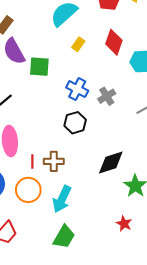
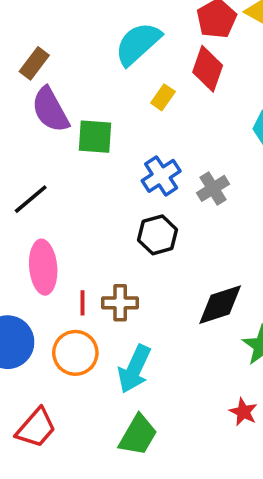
red diamond: (114, 42) -> (208, 69), moved
blue cross: (77, 89) -> (161, 176), turned 30

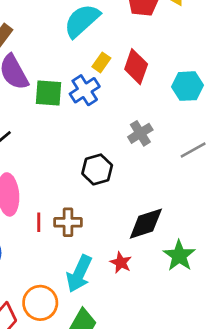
red diamond: (208, 69) -> (136, 67), moved
blue cross: (161, 176) -> (85, 90), moved
orange circle: (75, 353) -> (40, 303), moved
red star: (243, 412) -> (121, 263), moved

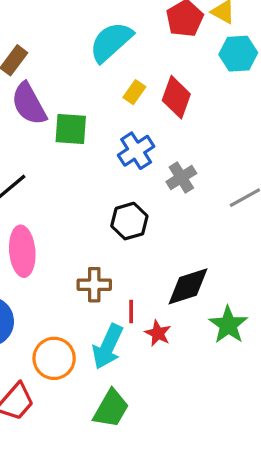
cyan hexagon: (188, 86) -> (238, 54), moved
blue cross: (85, 90) -> (136, 151), moved
red line: (39, 222) -> (131, 311), moved
orange circle: (40, 303) -> (54, 358), moved

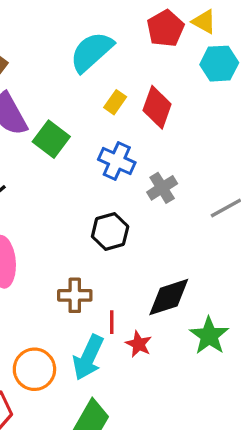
green square: (71, 129) -> (51, 139), turned 33
blue cross: (136, 151) -> (117, 161), turned -33

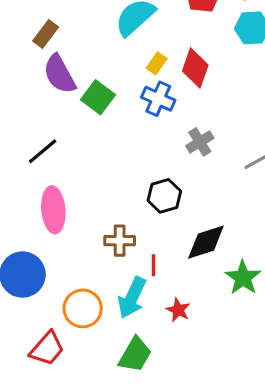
blue cross: (117, 161) -> (158, 99), moved
black hexagon: (110, 232) -> (164, 196), moved
red star: (139, 344) -> (178, 310), moved

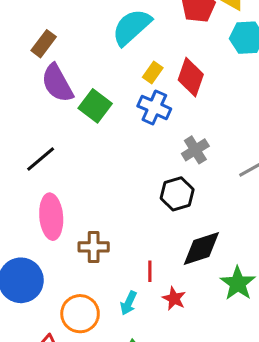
black hexagon: (164, 196) -> (177, 194), moved
brown cross: (120, 241) -> (94, 247), moved
cyan arrow: (132, 298) -> (129, 303), size x0.6
red star: (178, 310) -> (174, 299), moved

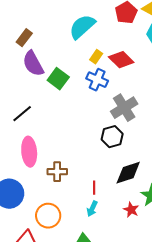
red diamond: (191, 77) -> (121, 60), turned -65
gray cross: (195, 150) -> (124, 108), size x1.5
red star: (174, 299) -> (131, 210), moved
cyan arrow: (129, 303) -> (92, 209), moved

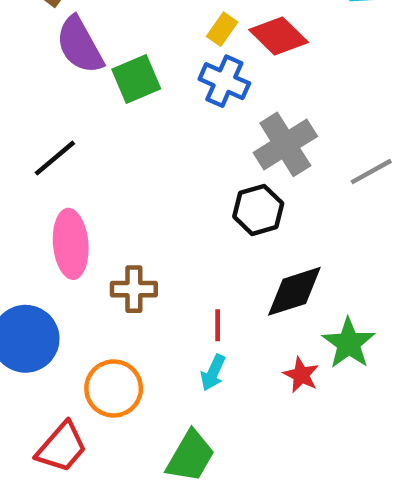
green square: (58, 79) -> (136, 79), turned 30

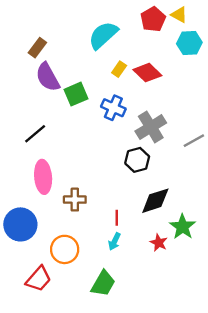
blue cross: (224, 81) -> (113, 108), moved

